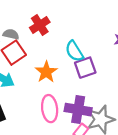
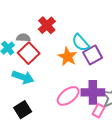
orange star: (46, 72) -> (68, 57), moved
pink ellipse: (50, 109) -> (68, 96), turned 70

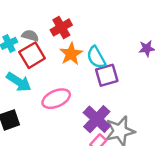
orange star: (68, 57) -> (71, 54), moved
purple cross: (93, 92) -> (97, 119), turned 30
pink ellipse: (68, 96) -> (56, 99), moved

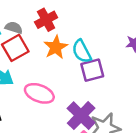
pink ellipse: (56, 99) -> (39, 93), turned 44

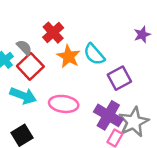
gray semicircle: (14, 28) -> (24, 47), turned 42
purple square: (92, 70) -> (119, 78), moved

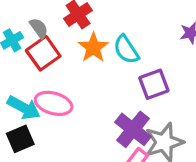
cyan arrow: (23, 96) -> (24, 108), moved
pink ellipse: (64, 104) -> (54, 103), moved

